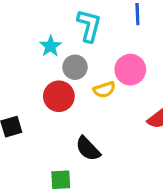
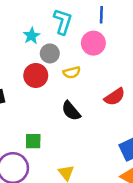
pink circle: (130, 70) -> (93, 43), moved
black semicircle: (88, 149) -> (71, 111), moved

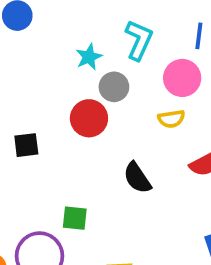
yellow semicircle: (72, 72) -> (171, 119), moved

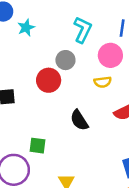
cyan star: (89, 57) -> (26, 28), moved

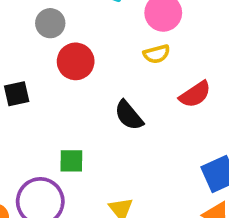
gray circle: (65, 60) -> (50, 23), moved

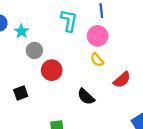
yellow semicircle: (157, 54) -> (97, 60), turned 72

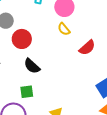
black semicircle: (86, 97) -> (32, 66), moved

